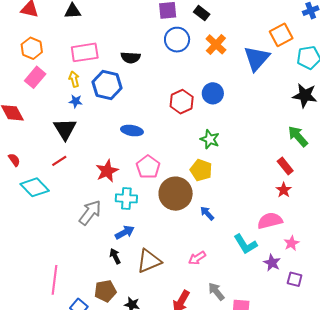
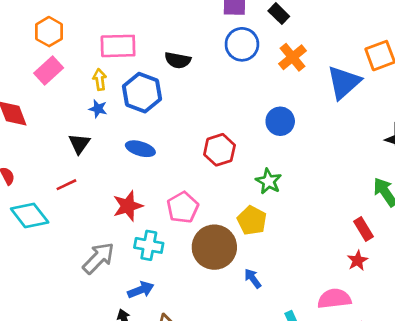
red hexagon: (182, 102) -> (219, 150), moved
black triangle: (65, 129) -> (79, 144), size x0.7
blue ellipse: (132, 131) -> (140, 149), moved

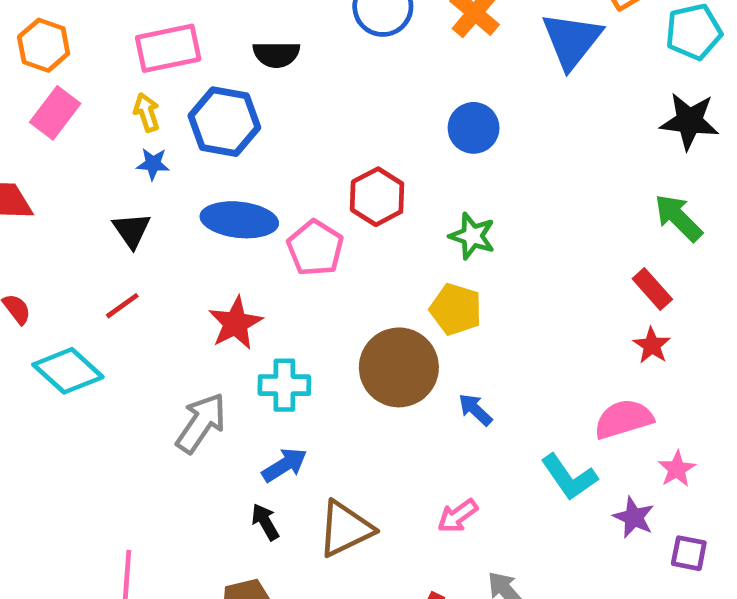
blue ellipse: (140, 149) -> (239, 220), size x1.4
pink pentagon: (183, 207) -> (315, 248), moved

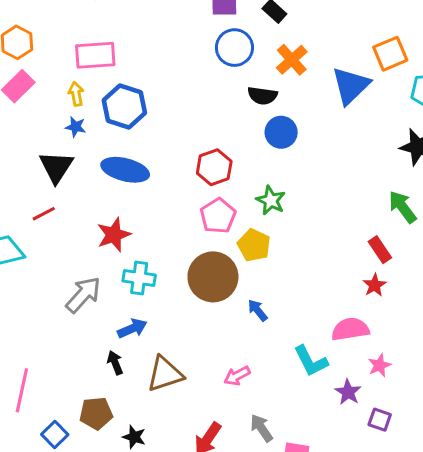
black semicircle: (276, 54) -> (262, 96), moved
black triangle: (132, 230) -> (56, 167), size x1.4
pink pentagon: (315, 248) -> (218, 216), moved

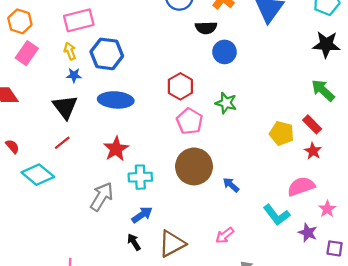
yellow pentagon: (254, 245) -> (282, 133), moved

